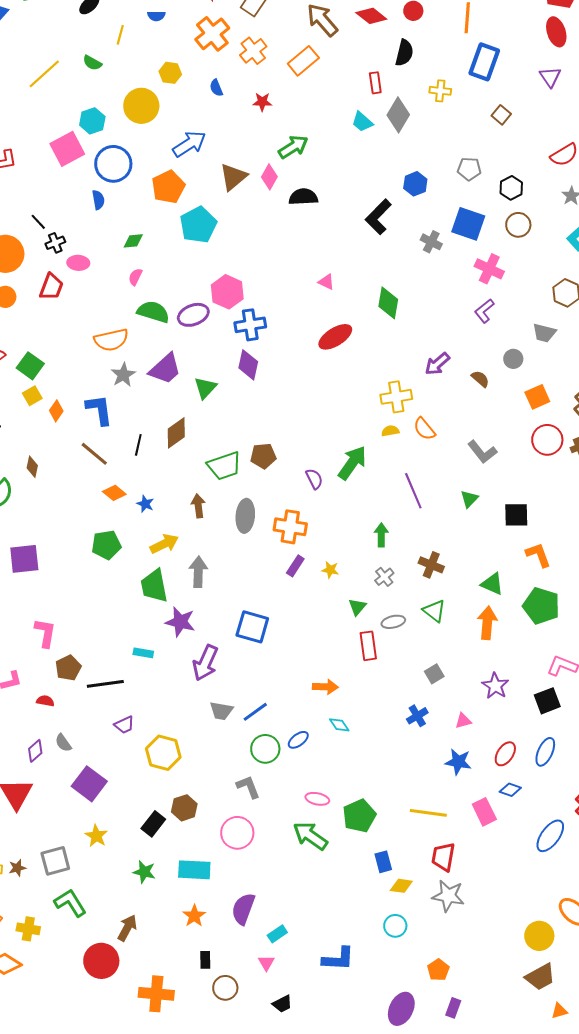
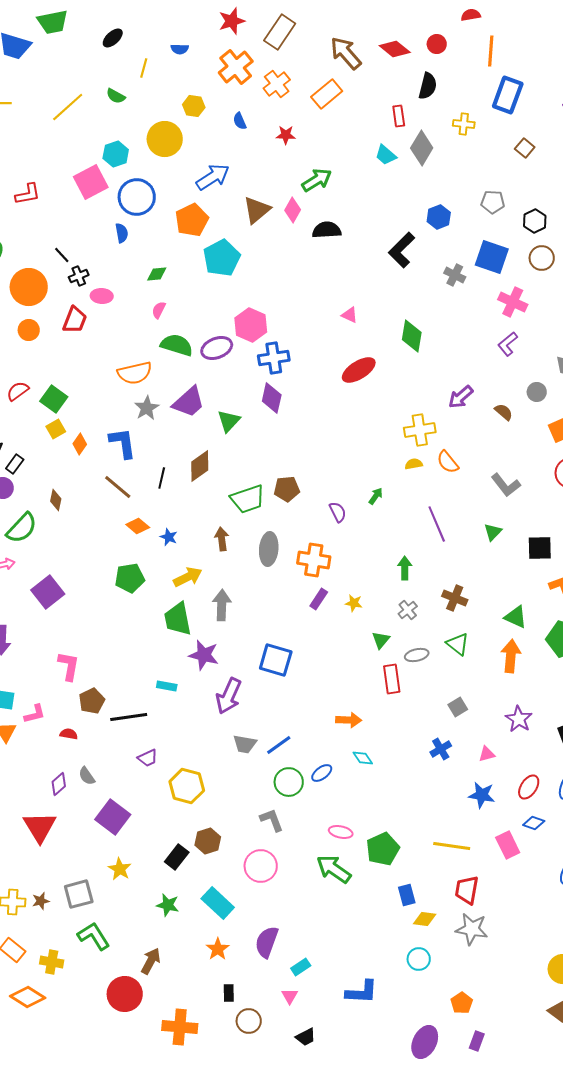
green arrow: (352, 463) -> (376, 496), size x0.5
purple square: (24, 559) -> (48, 592), turned -32
cyan rectangle: (194, 870) -> (218, 903), turned 40

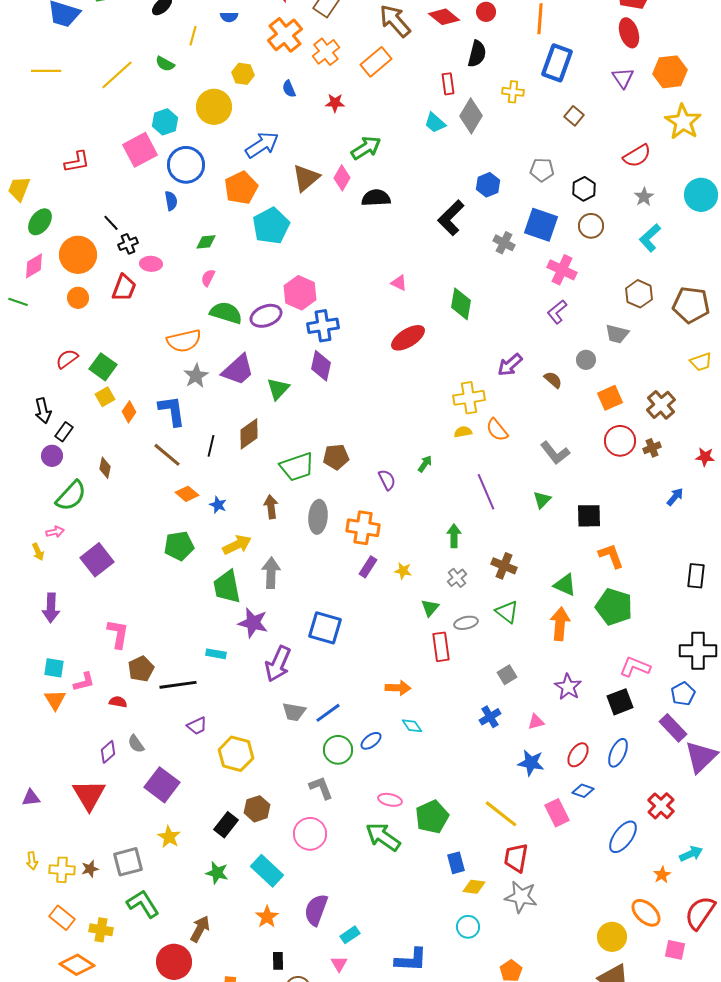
yellow line: (452, 846) -> (501, 814), turned 30

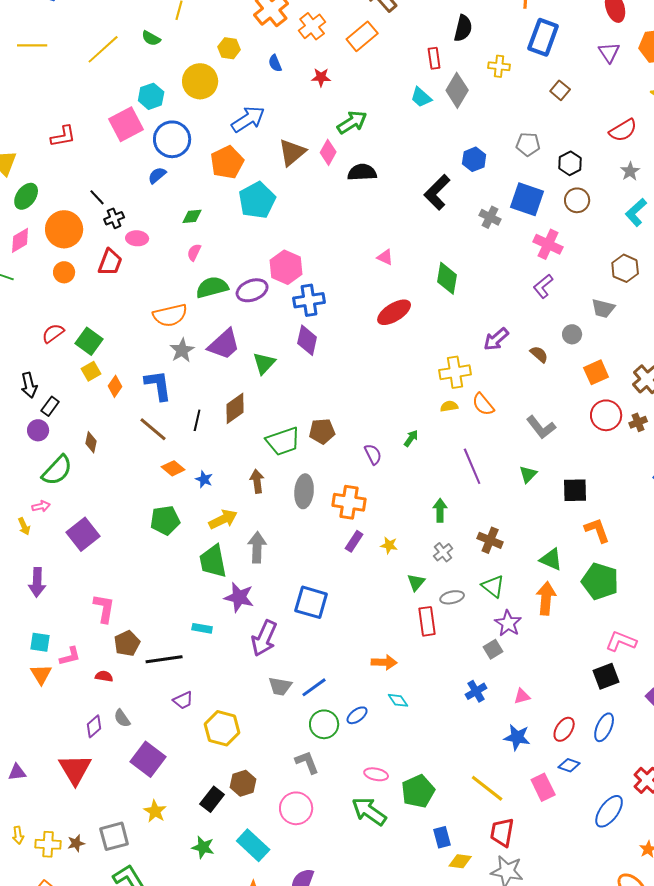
blue semicircle: (171, 201) -> (157, 175), turned -120
green semicircle: (226, 313) -> (212, 287), turned -32
purple star: (568, 687) -> (508, 623), moved

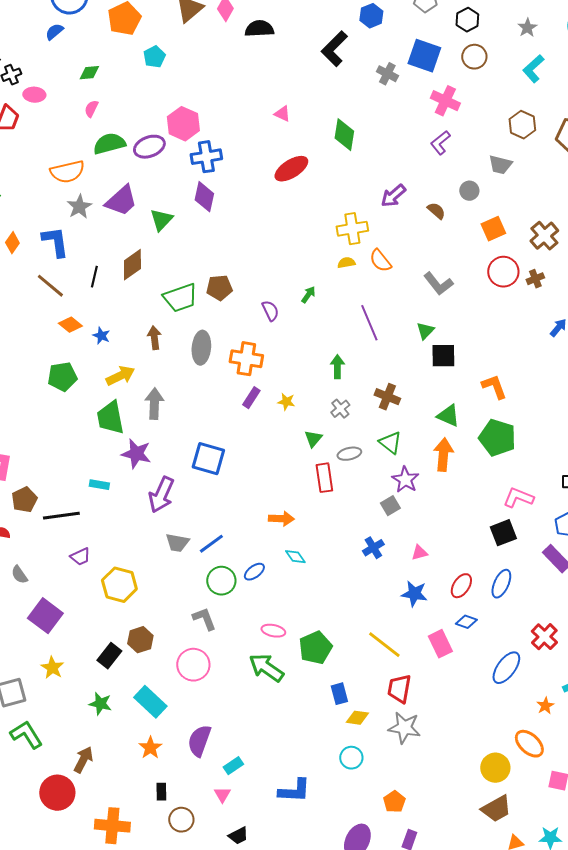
cyan pentagon: (257, 200) -> (154, 57), size x0.6
black square: (575, 490) -> (443, 356), moved

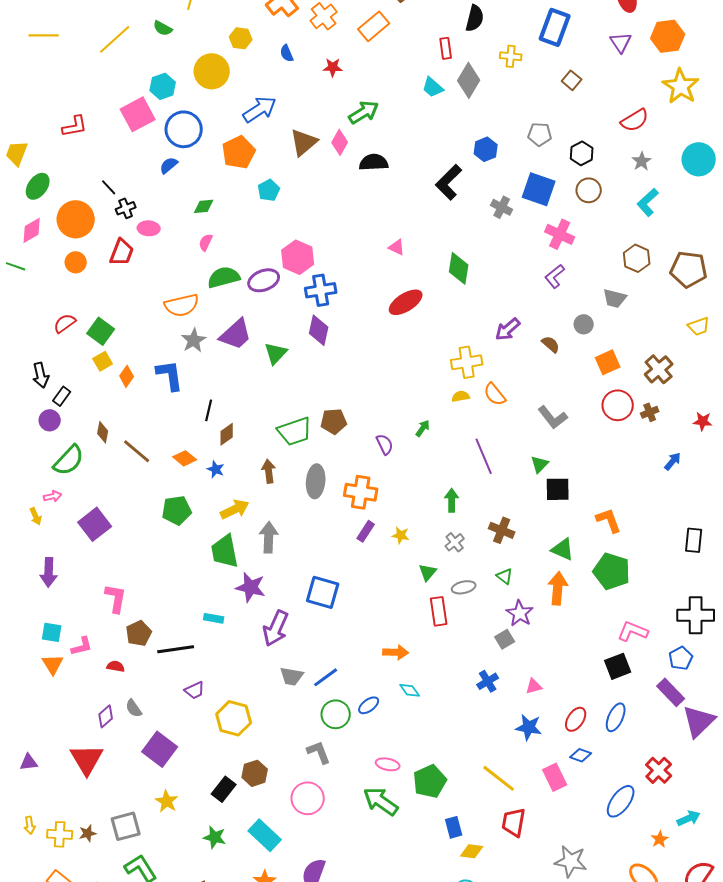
brown diamond: (132, 265) -> (227, 434), moved, size x0.7
brown line: (50, 286) -> (137, 451), moved
green triangle: (390, 443) -> (505, 576), size x0.7
gray star: (404, 728) -> (571, 861), moved

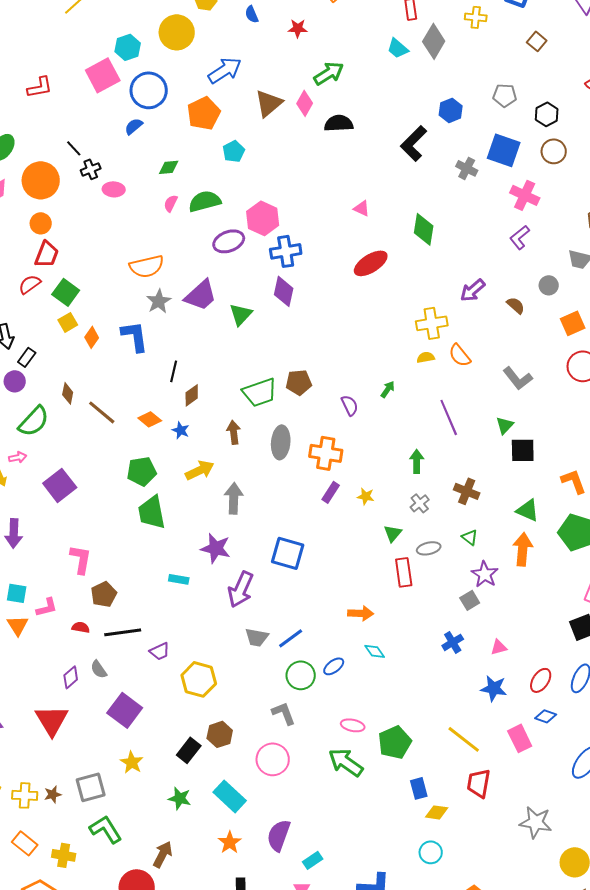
red trapezoid: (122, 252) -> (47, 254), moved
green semicircle: (224, 277) -> (205, 201), moved
green trapezoid: (225, 551) -> (152, 512), moved
black line: (176, 649) -> (123, 632), moved

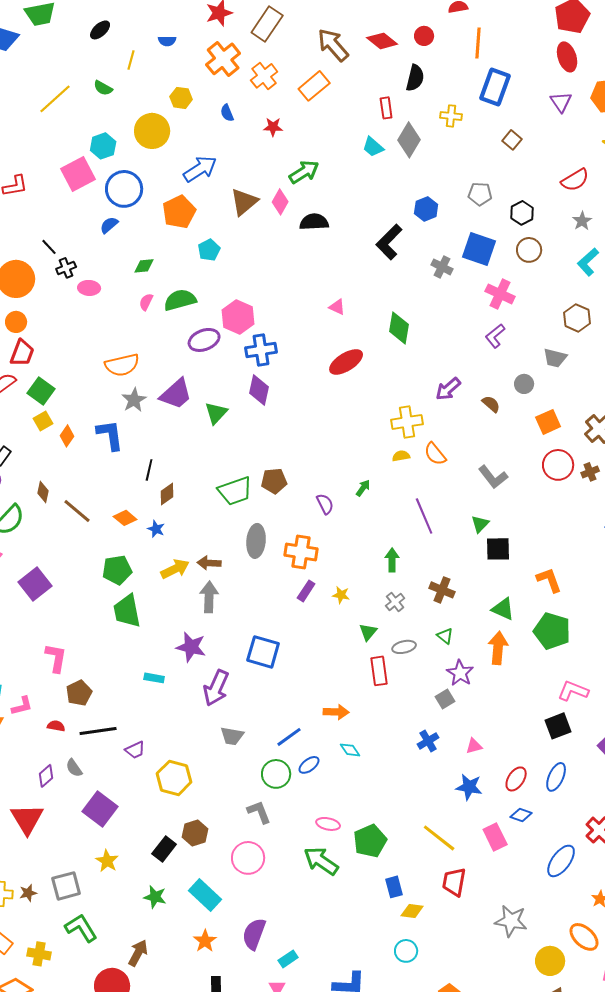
brown arrow: (234, 432) -> (209, 563), moved, turned -80
blue line: (291, 638) -> (289, 737), moved

